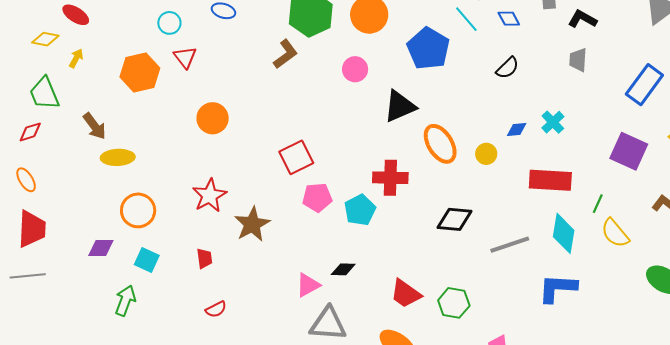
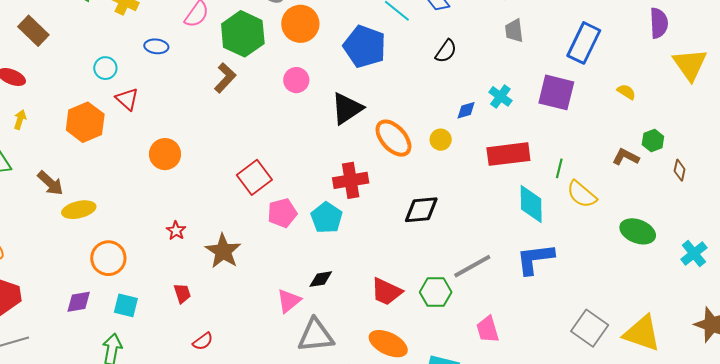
purple square: (629, 151) -> (556, 92), moved
red star: (210, 196) -> (176, 231), size x0.6
gray line: (510, 245) -> (472, 266), moved

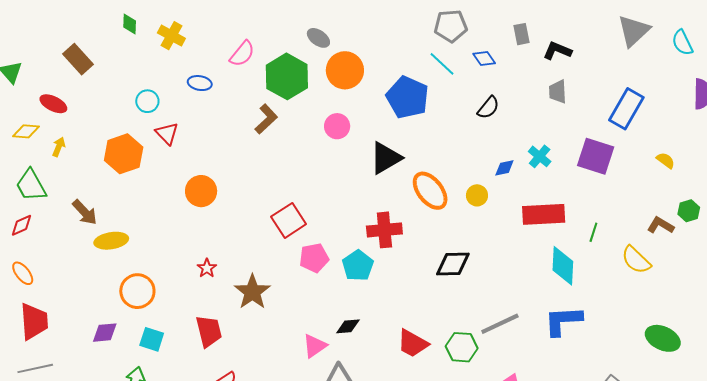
yellow semicircle: (582, 194) -> (636, 260), moved
green ellipse: (638, 231) -> (663, 338), moved
red trapezoid: (182, 293) -> (209, 331), size x1.6

